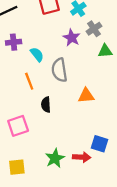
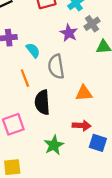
black semicircle: (46, 105) -> (42, 102), size x1.5
red arrow: (82, 157) -> (82, 125), moved
green star: (55, 158) -> (54, 145), moved

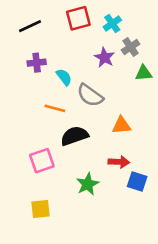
gray semicircle: (56, 67) -> (90, 95), turned -45
orange line: (25, 78) -> (55, 108), turned -54
black semicircle: (42, 102) -> (74, 136), turned 75

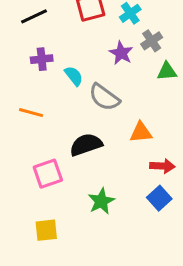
orange line: (55, 108) -> (31, 113), moved
red arrow: (119, 162) -> (162, 166), moved
blue square: (137, 181) -> (159, 198), turned 30

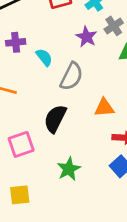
gray semicircle: (104, 97) -> (71, 76), turned -100
black semicircle: (86, 145) -> (55, 119), turned -44

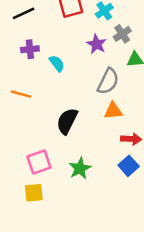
gray semicircle: (71, 76) -> (108, 81), moved
pink square: (21, 144) -> (39, 162), moved

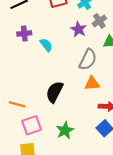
orange line: (21, 94) -> (17, 104), moved

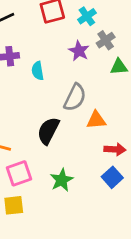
cyan semicircle: (46, 45) -> (38, 71), turned -152
gray semicircle: (88, 60) -> (75, 97), moved

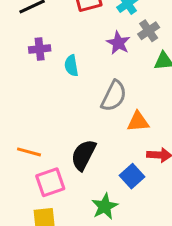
black semicircle: (48, 131) -> (84, 155), moved
blue square: (112, 177) -> (132, 176), moved
green star: (62, 180) -> (105, 206), moved

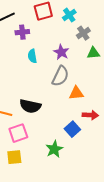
purple star: (118, 43) -> (61, 52), moved
purple cross: (40, 49) -> (22, 32), moved
black semicircle: (84, 155) -> (30, 106), moved, turned -105

